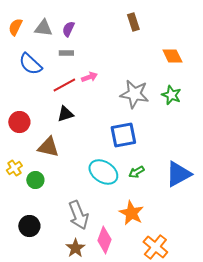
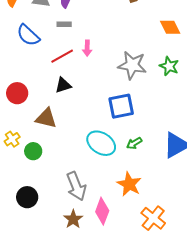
pink arrow: (89, 77) -> (87, 48), turned 112

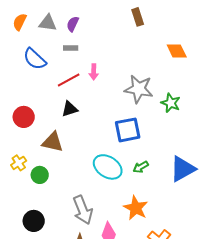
green star: (169, 66) -> (171, 103), moved

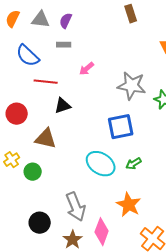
pink arrow: (94, 72) -> (87, 69), turned 49
red line: (69, 80) -> (46, 82), moved, turned 35
black circle: (34, 221) -> (40, 223), moved

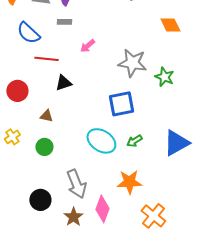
brown triangle: (46, 139) -> (46, 116), size x0.6
green circle: (33, 172) -> (44, 147), moved
orange star: (129, 205) -> (129, 182), turned -30

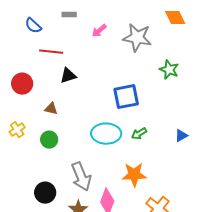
blue semicircle: (28, 33) -> (33, 26), size x0.7
pink arrow: (87, 46) -> (99, 31), moved
gray star: (132, 63) -> (137, 38), moved
cyan ellipse: (101, 141) -> (106, 134), turned -32
blue triangle: (176, 143) -> (181, 136), size x0.5

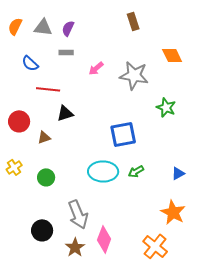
brown triangle: (51, 109) -> (44, 137), moved, turned -32
orange star: (134, 175) -> (173, 212), moved, turned 30

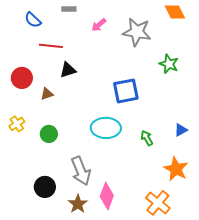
green arrow: (136, 171) -> (147, 138), moved, turned 91

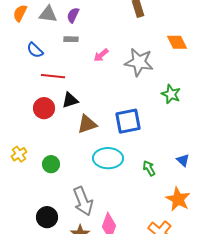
red circle: (22, 78) -> (44, 108), moved
brown triangle: (47, 94) -> (87, 124), moved, size x1.5
blue triangle: (181, 130) -> (183, 160), turned -48

